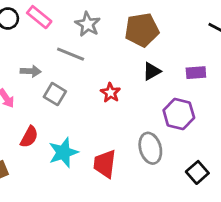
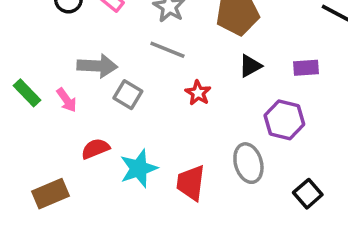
gray line: (71, 54) -> (167, 50), moved
gray arrow: (31, 71) -> (97, 66), size x1.5
red semicircle: (29, 137) -> (95, 149), turned -140

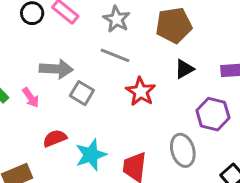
red star: (198, 93) -> (141, 92), size x1.4

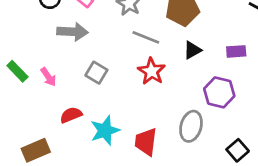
gray line: (115, 55) -> (146, 37), moved
gray arrow: (56, 69) -> (72, 32), moved
gray ellipse: (183, 150) -> (191, 126), turned 32

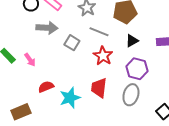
gray square: (96, 73) -> (72, 43), moved
purple hexagon: (219, 92) -> (137, 69), moved
red trapezoid: (146, 142) -> (99, 88), moved

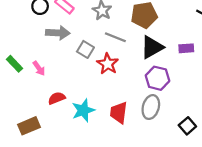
black triangle: (132, 41) -> (152, 47), size x1.6
red star: (103, 56) -> (108, 64), moved
red trapezoid: (99, 88) -> (119, 113), moved

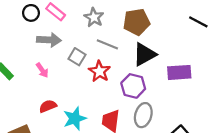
purple rectangle: (186, 48) -> (179, 72), moved, size x1.5
pink arrow: (39, 68) -> (42, 70), moved
purple hexagon: (157, 78) -> (133, 86), moved

